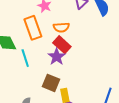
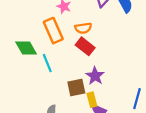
purple star: (57, 57) -> (95, 76), moved
brown square: (51, 83) -> (76, 88), turned -30

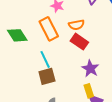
green diamond: (26, 48) -> (17, 35), moved
brown square: (76, 88) -> (47, 76), moved

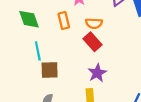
orange rectangle: (49, 29) -> (64, 20), size x0.7
cyan line: (45, 59) -> (38, 51), moved

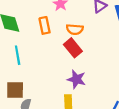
brown square: (50, 70) -> (15, 90), moved
purple star: (97, 73) -> (76, 79), turned -30

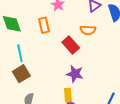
orange semicircle: (75, 29) -> (88, 30), moved
brown square: (15, 90) -> (21, 74), moved, turned -30

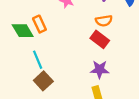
orange rectangle: (44, 25) -> (39, 24), moved
red rectangle: (71, 45) -> (100, 39), moved

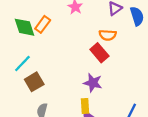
orange rectangle: (39, 24) -> (43, 24), turned 49
cyan line: (38, 60) -> (22, 64), moved, turned 54

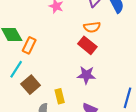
orange rectangle: (43, 24) -> (29, 45), moved
yellow rectangle: (85, 106) -> (60, 96), moved

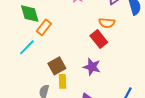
brown square: (31, 85) -> (57, 66), moved

